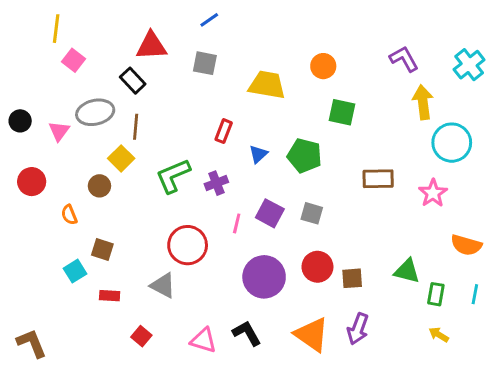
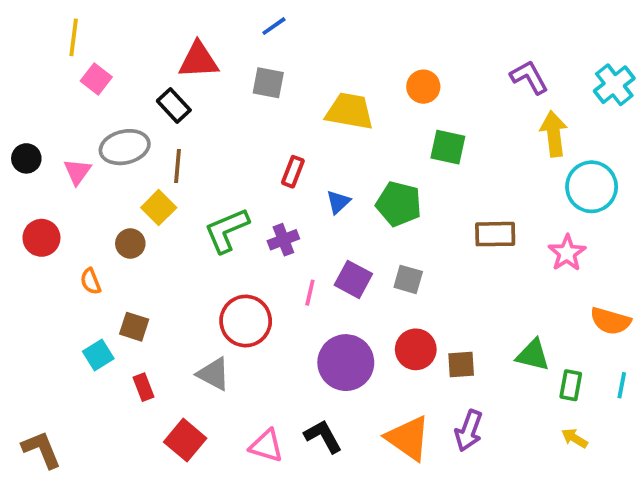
red rectangle: (110, 296) -> (144, 387), turned 66
red square: (141, 336) -> (185, 440), size x1.5

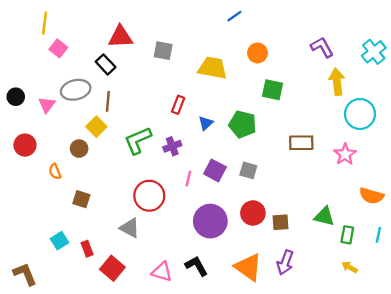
blue line: (274, 26) -> (234, 16), moved
cyan square: (98, 355) -> (59, 241), moved
red rectangle: (144, 387) -> (87, 249), moved

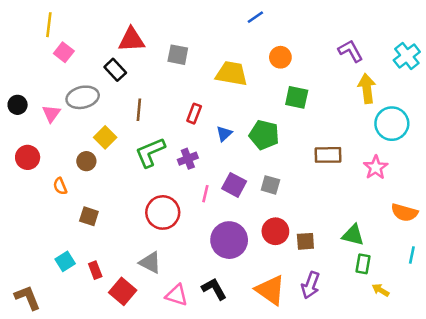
brown line: (108, 101) -> (139, 110), moved
gray triangle: (130, 228) -> (150, 263), moved
green rectangle: (347, 235) -> (363, 264), moved

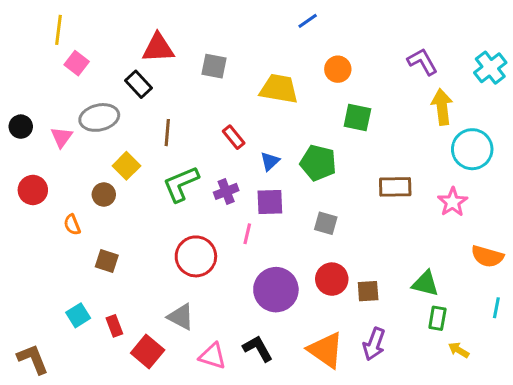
red rectangle: (194, 114) -> (234, 137), turned -60
purple square: (234, 185) -> (270, 202), moved, turned -30

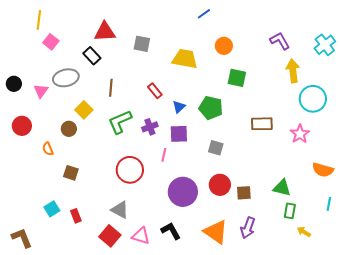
red square: (148, 352) -> (110, 236), moved

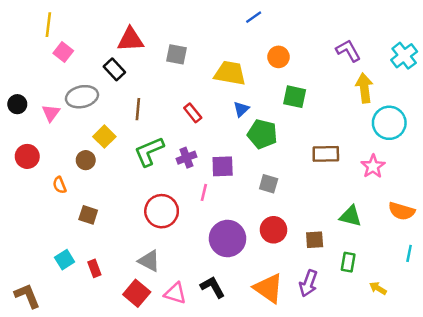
blue triangle: (179, 107) -> (241, 109), moved
green triangle: (282, 188) -> (351, 216), moved
brown square: (244, 193) -> (315, 240), moved
green rectangle: (290, 211) -> (348, 262), moved

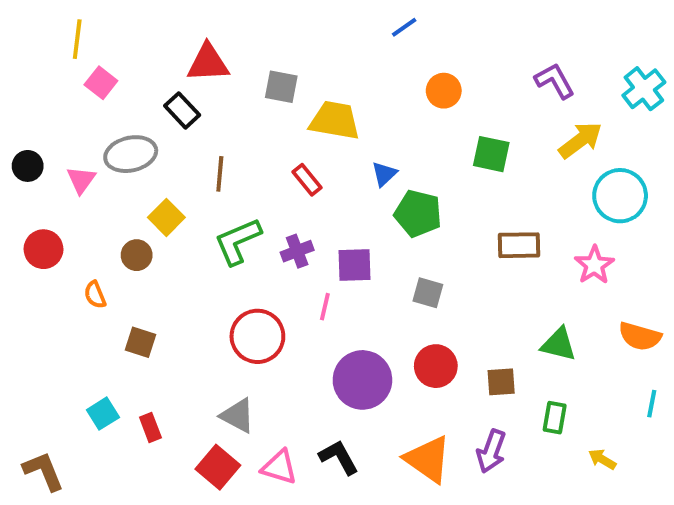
yellow trapezoid: (230, 73) -> (335, 120), moved
yellow arrow: (364, 88) -> (580, 140), turned 60
green square: (295, 97) -> (491, 154), moved

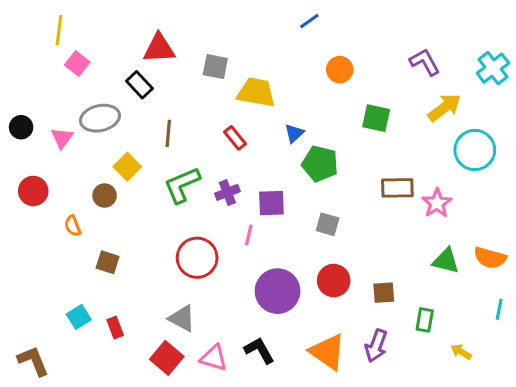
pink star: (594, 265) -> (437, 203), moved
green triangle: (559, 344) -> (446, 261), moved

